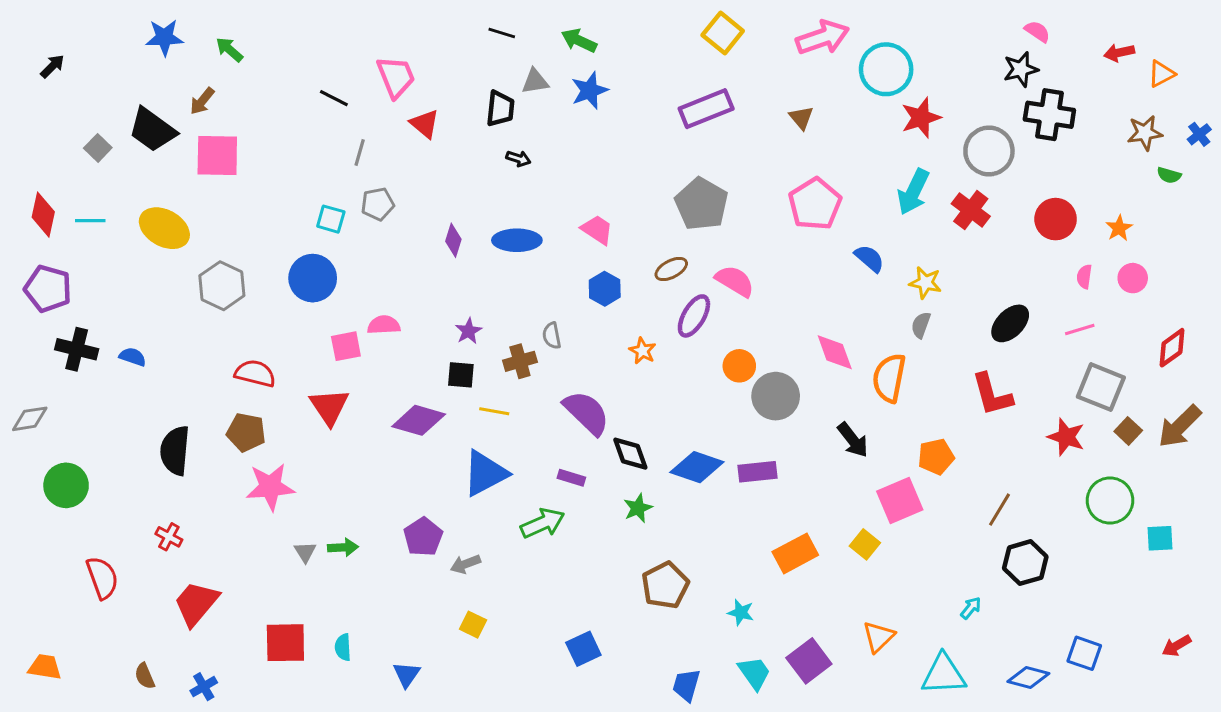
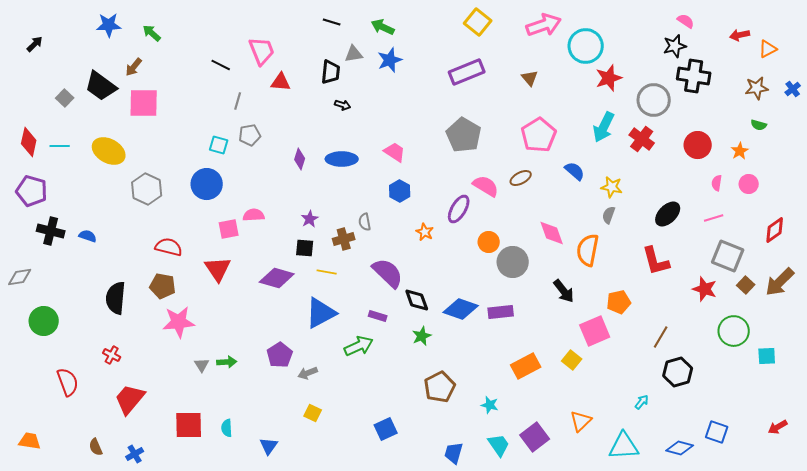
red triangle: (425, 124) -> (281, 82), turned -35
green semicircle: (1169, 175) -> (759, 125), moved
brown ellipse: (671, 269) -> (521, 178), moved

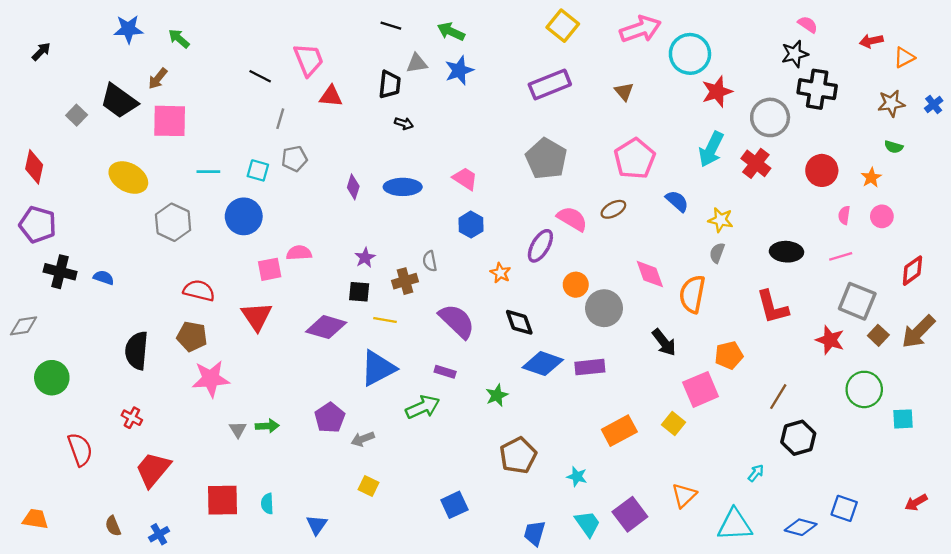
cyan line: (60, 146) -> (208, 172), moved
black ellipse: (668, 214) -> (786, 252), turned 48
black diamond: (417, 300) -> (519, 322), moved

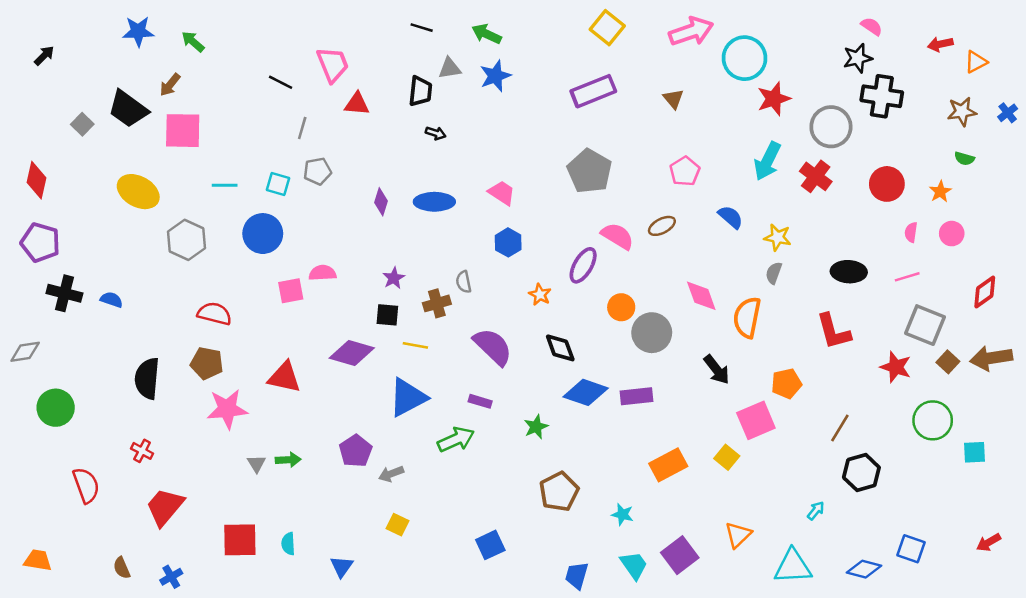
pink pentagon: (635, 159) -> (685, 171), size x0.7
red triangle: (257, 316) -> (284, 377), moved, turned -44
brown arrow: (918, 332) -> (991, 358), turned 36

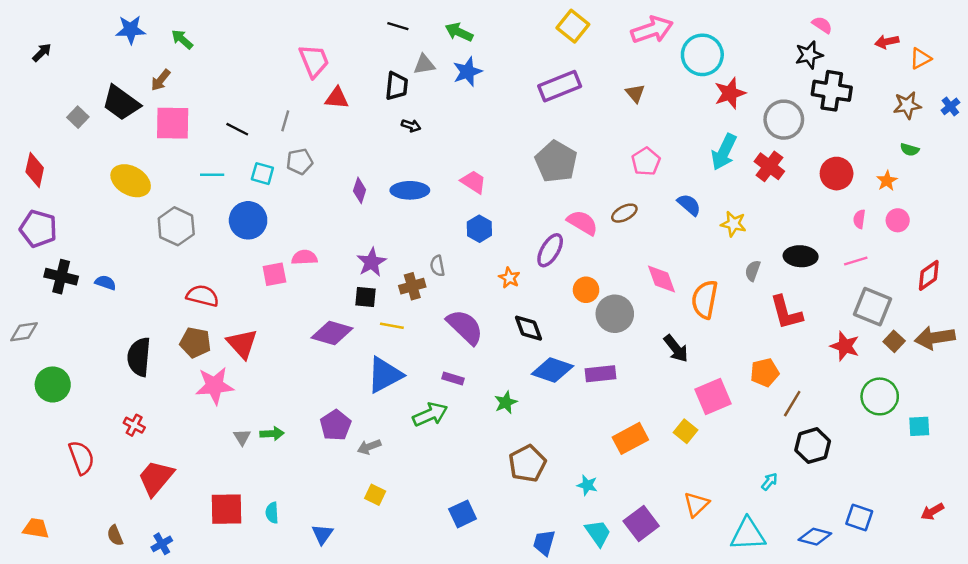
black line: (281, 82) -> (237, 129), moved
gray semicircle: (774, 273) -> (753, 271), moved
purple star: (394, 278) -> (372, 262), size x1.4
red triangle: (284, 377) -> (242, 344), moved, turned 36
orange pentagon: (786, 384) -> (765, 372), moved

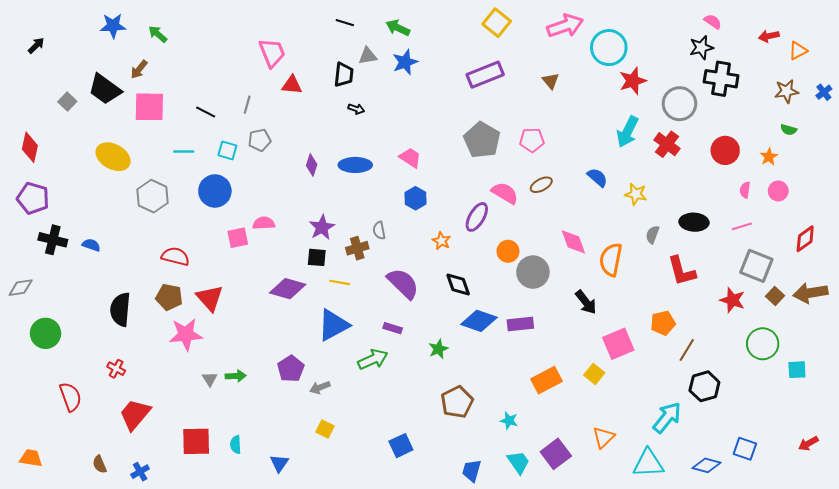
pink pentagon: (646, 162) -> (532, 140), moved, turned 30
cyan arrow: (769, 482) -> (667, 418), size x2.0

